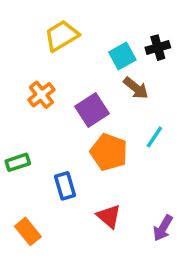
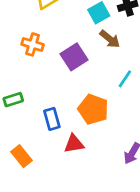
orange cross: (41, 95) -> (33, 44), turned -35
orange pentagon: (109, 152) -> (93, 109), moved
red triangle: (109, 216) -> (74, 144), moved, turned -50

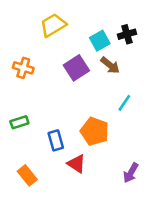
orange cross: (33, 44) -> (23, 68), moved
purple square: (74, 57) -> (76, 68), moved
red triangle: (74, 144) -> (76, 164), turned 42

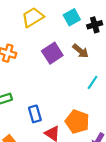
cyan square: (100, 41) -> (72, 17), moved
orange pentagon: (95, 131) -> (77, 122), moved

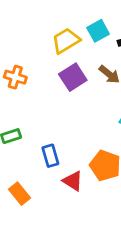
yellow trapezoid: (33, 17) -> (66, 41), moved

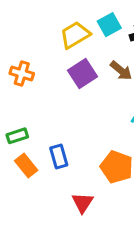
red triangle: (73, 181) -> (82, 203), moved, turned 30
orange rectangle: (20, 194) -> (26, 165), moved

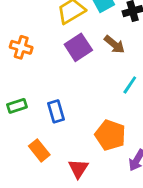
blue rectangle: (59, 157) -> (56, 111), moved
orange rectangle: (26, 165) -> (39, 150), moved

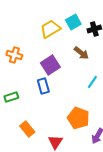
purple square: (78, 47) -> (50, 65), moved
blue rectangle: (56, 111) -> (43, 86), moved

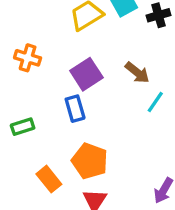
brown arrow: (81, 53) -> (137, 73), moved
orange pentagon: (78, 118) -> (90, 161), moved

